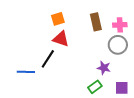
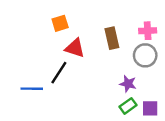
orange square: (58, 19) -> (60, 23), moved
brown rectangle: (96, 22) -> (112, 38), moved
green rectangle: (95, 87) -> (128, 106), moved

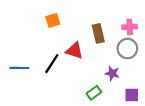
red triangle: (75, 48) -> (74, 51), moved
blue line: (32, 89) -> (19, 68), moved
green rectangle: (128, 106) -> (94, 93), moved

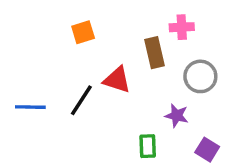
pink cross: (130, 27) -> (182, 27), moved
green rectangle: (94, 93) -> (148, 146), turned -56
purple square: (132, 95) -> (207, 150), turned 32

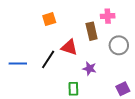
purple star: (177, 116) -> (90, 69), moved
green rectangle: (148, 146) -> (73, 89), moved
purple square: (207, 150) -> (123, 89), turned 32

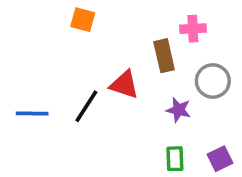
orange square: (49, 19) -> (83, 20), moved, turned 32
purple star: (90, 69) -> (178, 110), moved
green rectangle: (73, 89) -> (175, 159), moved

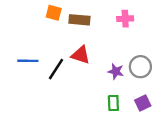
brown rectangle: (164, 56) -> (79, 20), moved, turned -72
gray circle: (213, 81) -> (140, 67), moved
blue line: (32, 114) -> (28, 61), moved

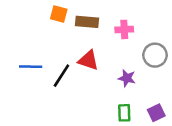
pink cross: (125, 19) -> (124, 29), moved
gray circle: (140, 67) -> (155, 55), moved

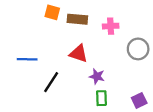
black line: (61, 76) -> (51, 82), moved
purple star: (127, 78) -> (97, 76), moved
green rectangle: (124, 113) -> (101, 98), moved

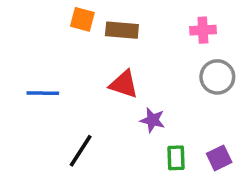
pink cross: (111, 26) -> (203, 30), moved
black line: (51, 82) -> (81, 151), moved
green rectangle: (101, 98) -> (176, 158), moved

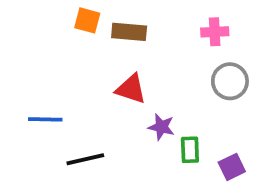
blue line: (43, 93) -> (45, 119), moved
black line: (81, 151) -> (85, 159), turned 44
green rectangle: (176, 158) -> (190, 150), moved

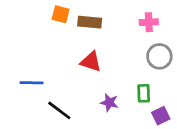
purple star: (161, 127) -> (109, 103), moved
green rectangle: (190, 150) -> (144, 93), moved
black line: (85, 159) -> (59, 110), turned 50

